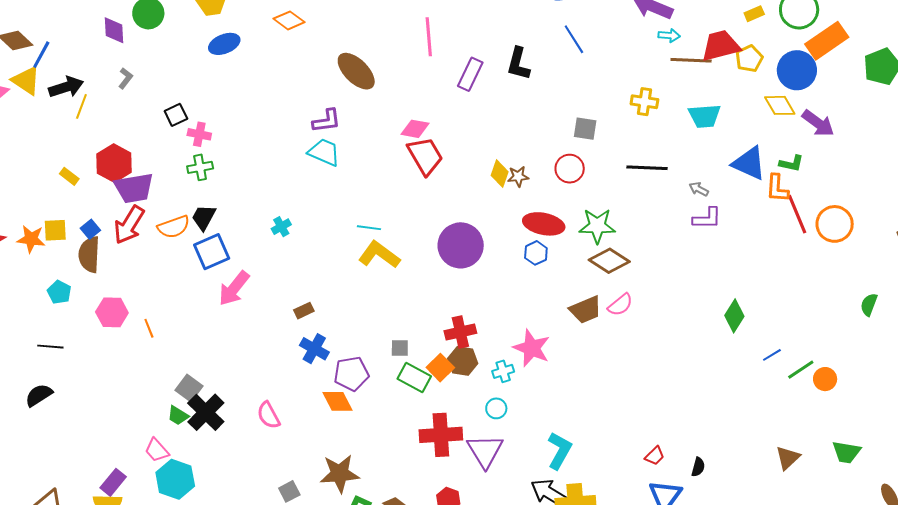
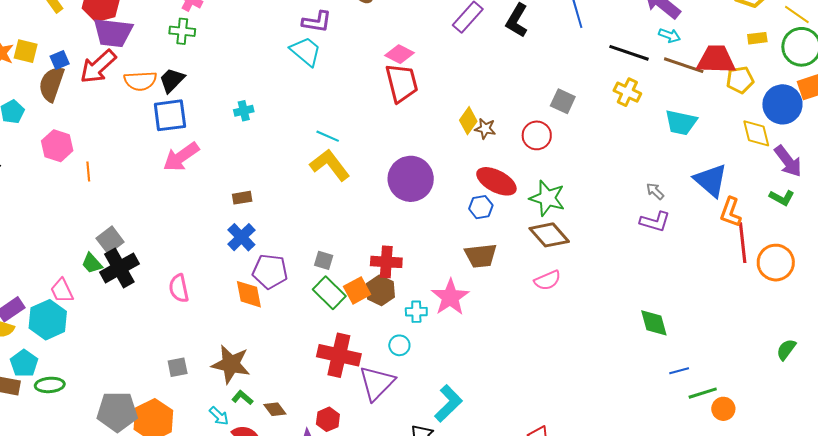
green L-shape: (791, 163) -> (782, 198), moved
black line: (647, 168) -> (629, 53), moved
brown trapezoid: (586, 310) -> (481, 256), moved
green diamond: (734, 316) -> (654, 323), turned -64
cyan hexagon: (175, 479) -> (48, 320), moved

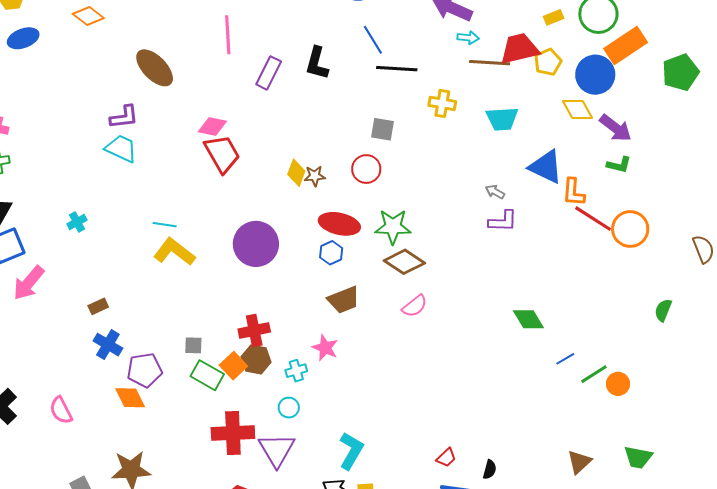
black line: (629, 53) -> (397, 69), moved
red line: (743, 243) -> (593, 219), turned -36
pink star: (450, 297) -> (325, 348), size x0.7

